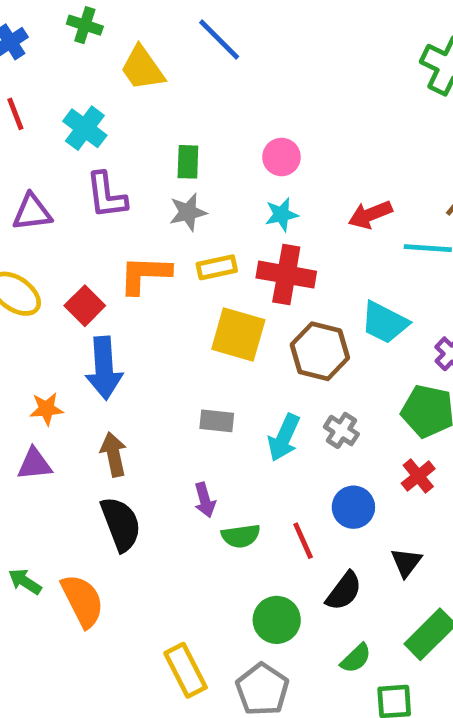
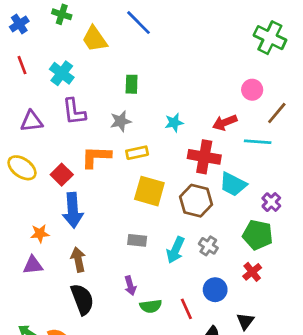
pink circle: (281, 157) -> (252, 90), moved
green rectangle: (188, 162) -> (132, 84), moved
red cross: (286, 275) -> (204, 157), moved

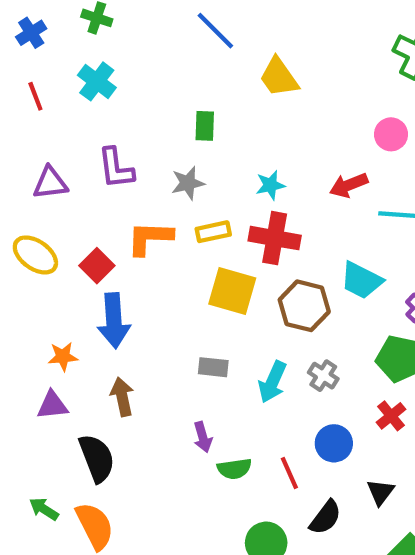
yellow trapezoid: (95, 39) -> (279, 77), moved
cyan cross: (62, 73) -> (97, 81), moved
red cross: (204, 157) -> (275, 238), moved
black semicircle: (82, 299) -> (97, 458), moved

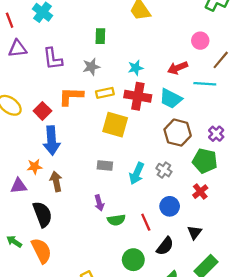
purple triangle: (50, 183) -> (18, 49), moved
cyan trapezoid: (361, 280) -> (171, 99), moved
brown hexagon: (304, 306) -> (178, 133), moved
orange star: (63, 357) -> (35, 167), moved

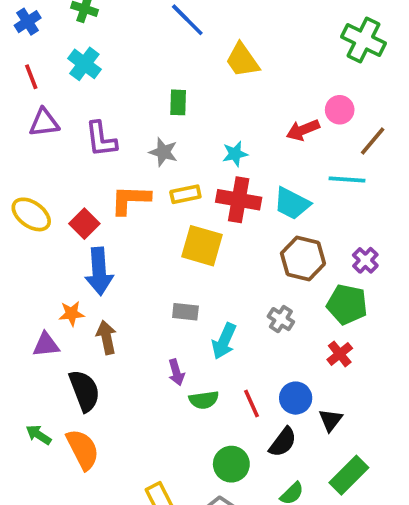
gray star: (91, 67) -> (163, 152), turned 30
red arrow: (178, 68) -> (303, 130), moved
cyan arrow: (137, 173) -> (224, 341), moved
blue circle: (170, 206) -> (296, 398), moved

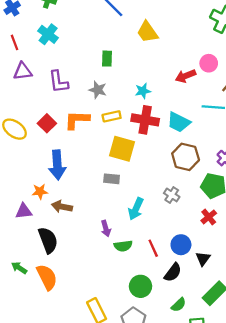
red square: (84, 224) -> (47, 123), moved
gray rectangle: (185, 312) -> (112, 179), moved
brown arrow: (106, 337) -> (62, 207), turned -66

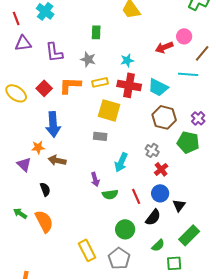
purple triangle: (24, 211) -> (24, 164), turned 49
red cross: (209, 217) -> (161, 169), moved
black semicircle: (48, 240) -> (45, 189), size x0.6

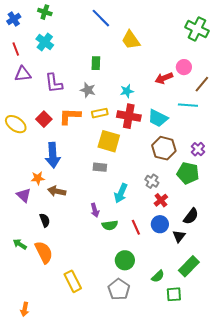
black semicircle: (153, 217) -> (191, 216), moved
yellow rectangle: (87, 250) -> (73, 281), moved

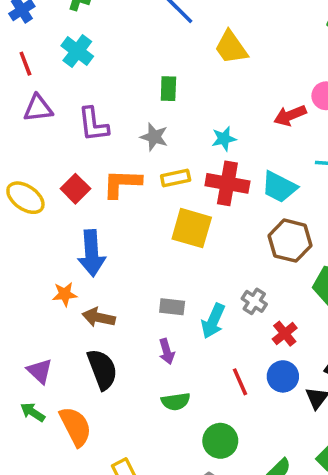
gray rectangle: (100, 167) -> (172, 307), moved
gray cross: (152, 181) -> (254, 301), moved
purple triangle: (24, 195) -> (40, 371), moved
black semicircle: (45, 220) -> (102, 369), moved, size x1.6
green semicircle: (110, 225) -> (176, 401), moved

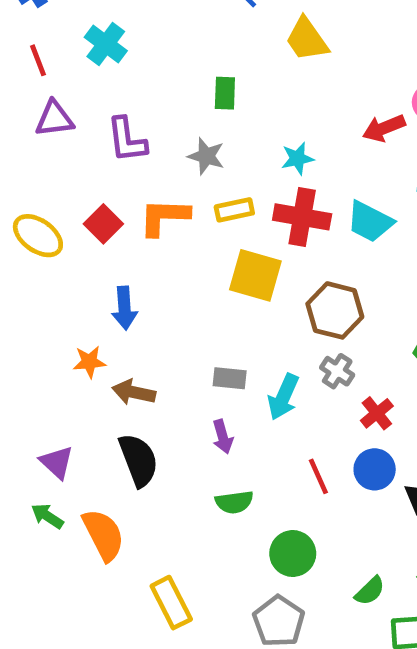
brown hexagon: (290, 241) -> (335, 310), moved
blue arrow: (92, 253) -> (124, 308), size x0.7

